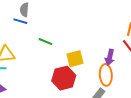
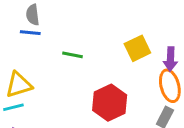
yellow square: (75, 59) -> (137, 48), moved

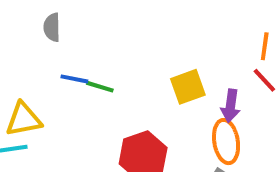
blue line: (30, 33) -> (74, 79), moved

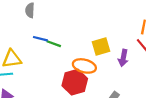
orange ellipse: (226, 142) -> (84, 66), moved, turned -70

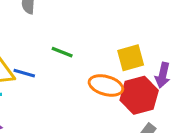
blue line: (40, 39) -> (24, 73), moved
red hexagon: (75, 82) -> (139, 95), moved

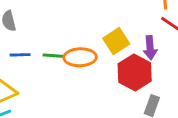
blue line: (24, 73) -> (20, 55), moved
orange ellipse: (106, 85) -> (80, 57), moved

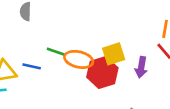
blue line: (20, 55) -> (32, 66), moved
red hexagon: (135, 72) -> (102, 73), moved

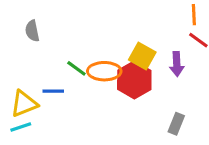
green line: (56, 52) -> (76, 68), turned 30
yellow square: (114, 54) -> (142, 56), turned -30

